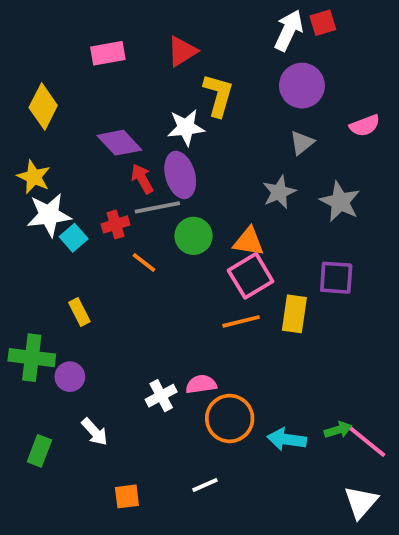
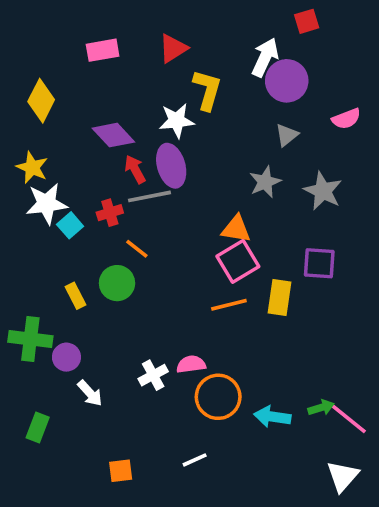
white arrow: (289, 30) -> (265, 57), moved
green circle: (194, 236) -> (117, 283), moved
white arrow: (95, 432) -> (90, 393), moved

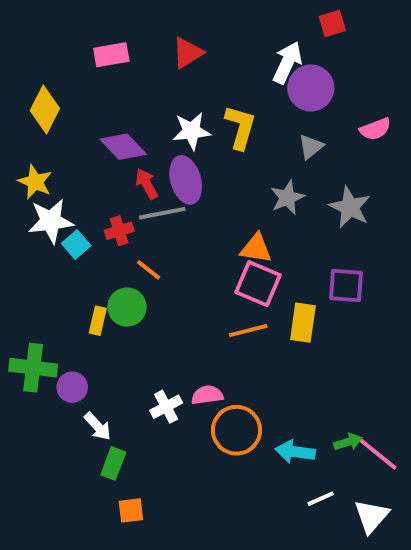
yellow L-shape: (207, 90) -> (240, 127), moved
pink square: (238, 261) -> (258, 284), turned -36
yellow rectangle: (75, 296) -> (98, 321), moved, turned 40
green rectangle: (38, 427) -> (113, 463), moved
white line: (195, 460) -> (321, 499), moved

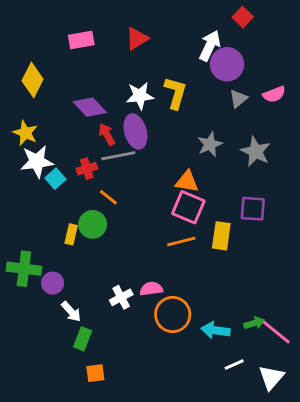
red square: (332, 23) -> (243, 17), turned -30
gray triangle: (311, 147) -> (238, 99), moved

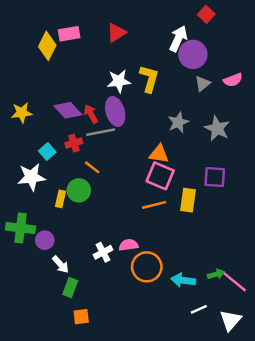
yellow diamond: (33, 80) -> (47, 46), moved
purple diamond: (90, 107) -> (68, 110), moved
yellow star: (25, 133) -> (22, 113), turned -30
white star: (37, 161) -> (31, 177), moved

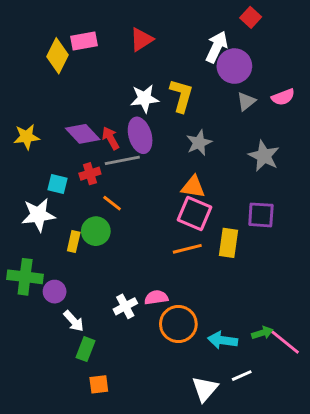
gray star: (178, 122) -> (199, 143), moved
cyan square: (47, 152) -> (57, 184), turned -35
white triangle: (231, 320) -> (205, 389), moved

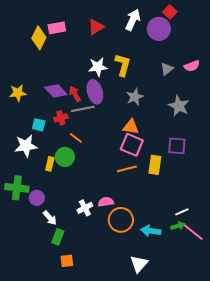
white arrow: (217, 47) -> (133, 20), moved
purple circle: (234, 66) -> (159, 29), moved
white line: (242, 376) -> (182, 212), moved

